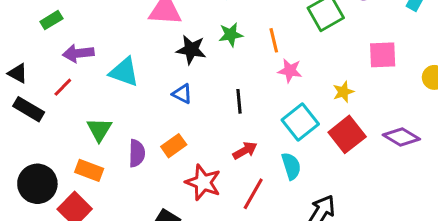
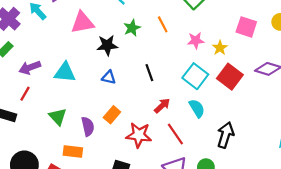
pink square: (383, 55) -> (246, 27), moved, turned 35
pink star: (290, 71) -> (196, 41), moved
orange rectangle: (89, 170) -> (73, 152), moved
red line: (253, 194) -> (175, 134), turned -50

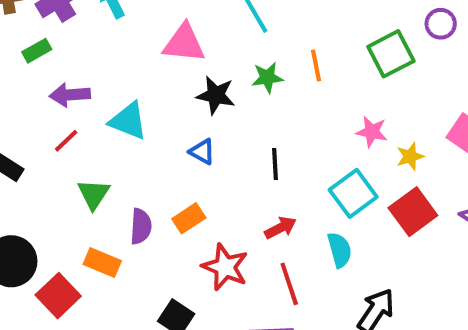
orange line: (163, 24) -> (316, 66), moved
red line: (25, 94) -> (66, 141), moved

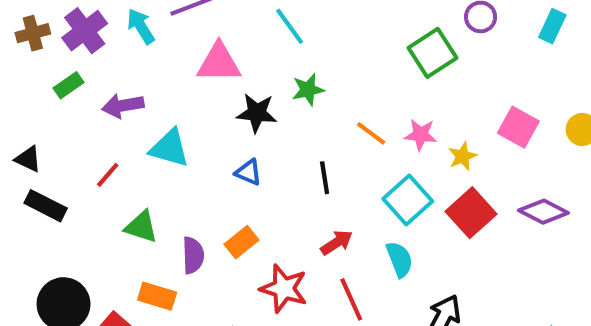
orange line: (316, 66) -> (371, 133), moved, turned -36
purple arrow: (70, 95) -> (123, 106), moved
green triangle: (94, 194) -> (141, 227), turned -40

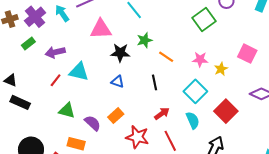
orange line: (371, 133) -> (166, 57), moved
red line: (108, 175) -> (56, 80), moved
red square: (471, 213) -> (226, 111), moved
purple semicircle: (193, 255) -> (93, 123), turned -42

